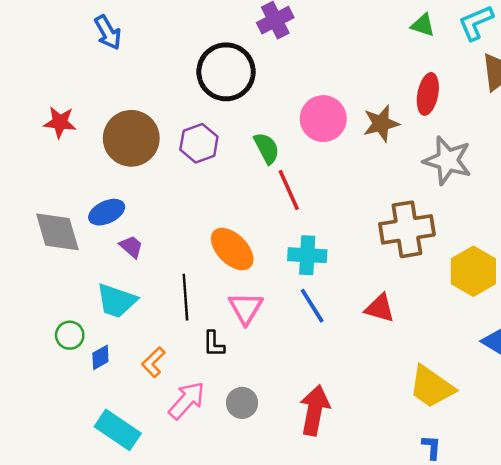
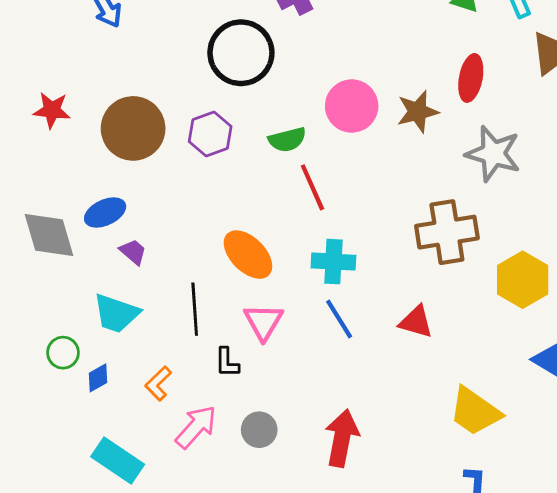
green semicircle: (267, 148) -> (287, 140), turned 104

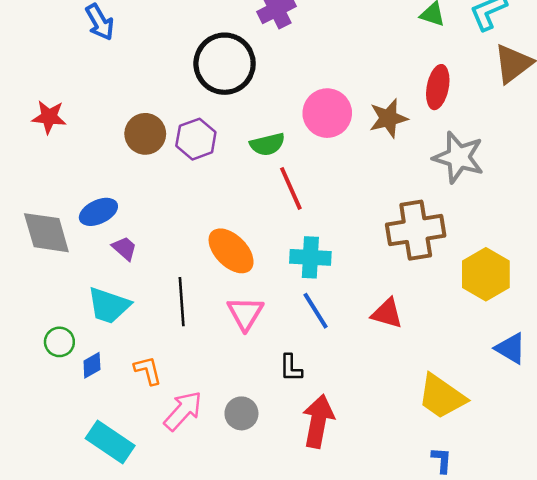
brown circle: (133, 128) -> (145, 134), moved, size x0.7
black L-shape: (227, 362) -> (291, 368), moved
orange L-shape: (158, 383) -> (148, 370), turned 120

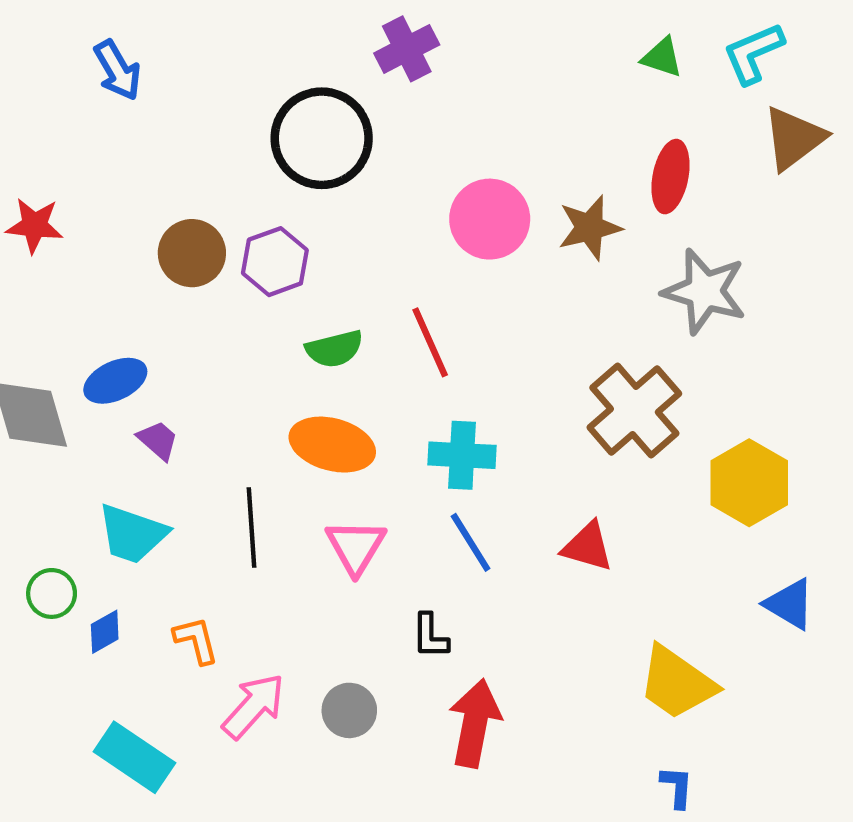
green semicircle: (267, 144) -> (334, 349), moved
brown cross: (416, 230) -> (634, 411), turned -32
orange ellipse: (231, 251) -> (332, 445), turned -30

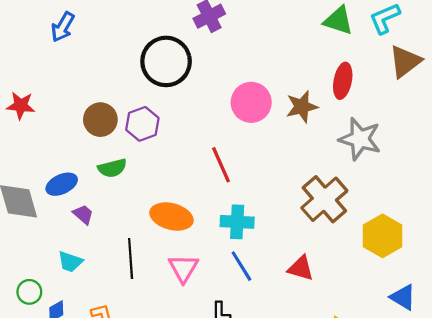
green triangle: (662, 57) -> (338, 20), size x1.4
blue arrow: (117, 70) -> (63, 27), turned 60
green semicircle: (334, 349) -> (112, 168), moved
cyan trapezoid: (132, 534) -> (70, 262), size x0.7

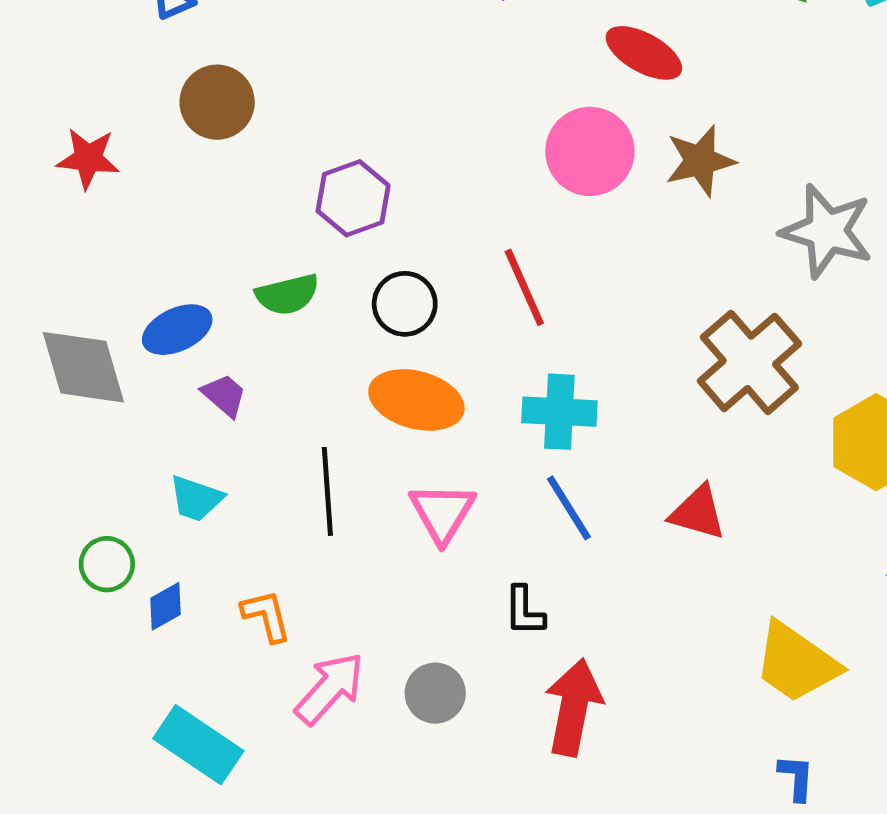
black circle: (166, 61) -> (405, 304), moved, size x0.6
red ellipse: (343, 81) -> (644, 53), moved, turned -72
brown circle: (100, 120) -> (217, 102), moved

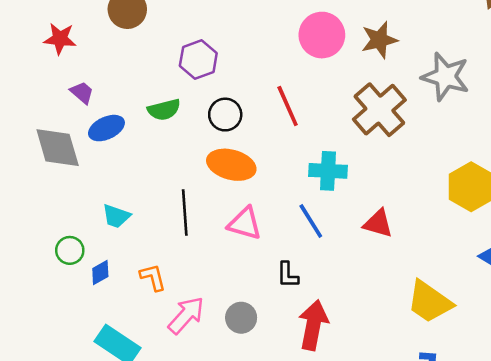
brown cross: (749, 362) -> (379, 110), moved
purple trapezoid: (224, 395) -> (82, 93), moved
cyan cross: (559, 412) -> (328, 171), moved
pink triangle: (442, 513) -> (245, 223), turned -45

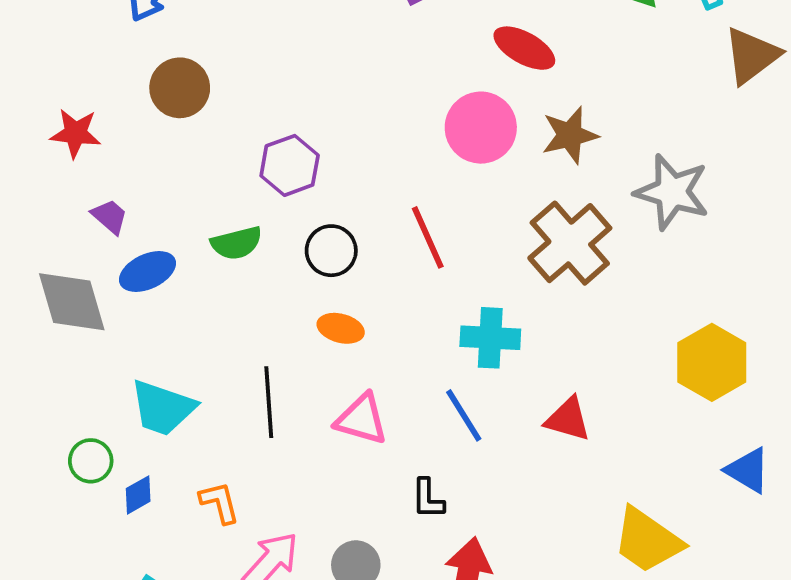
orange ellipse: (231, 165) -> (341, 328), size x0.6
cyan trapezoid: (116, 216) -> (163, 408), size x1.5

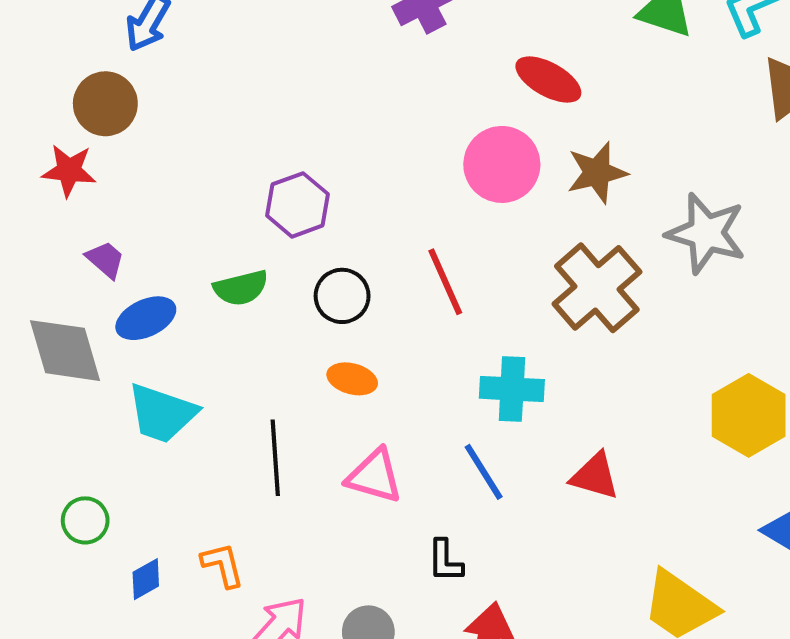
brown circle: (180, 88) -> (105, 104), moved
cyan trapezoid: (163, 408) -> (162, 413), moved
blue diamond: (138, 495) -> (146, 579), moved

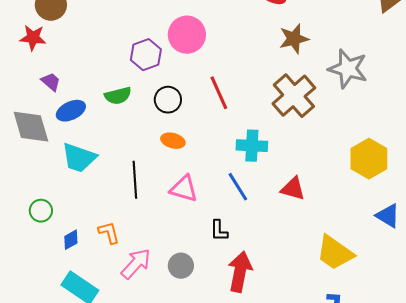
pink circle: (502, 164) -> (187, 35), moved

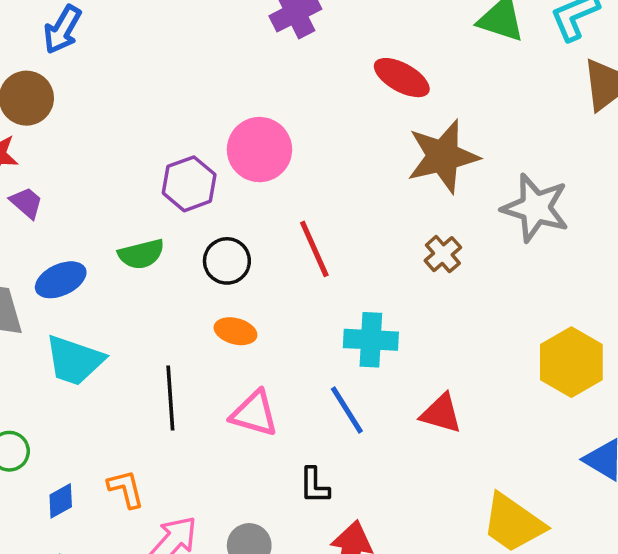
brown star: (294, 39) -> (443, 156), size x1.4
purple trapezoid: (51, 82) -> (26, 203), moved
brown cross: (294, 96) -> (443, 254), size x0.5

